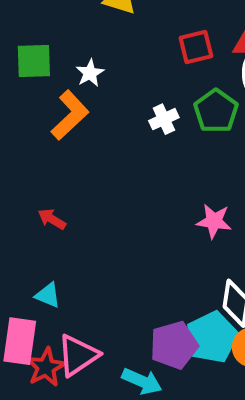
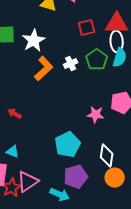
white star: (90, 73) -> (34, 41), size x1.6
orange L-shape: (70, 115) -> (44, 69), moved
cyan pentagon: (212, 337) -> (68, 145), moved

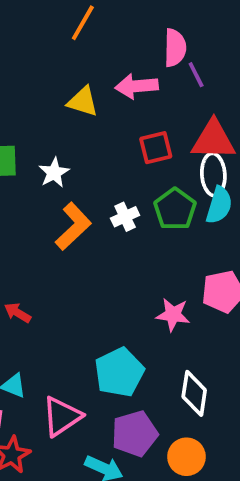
white star: (34, 41) -> (54, 173), size x0.7
orange circle: (115, 178) -> (186, 457), moved
pink triangle: (28, 182) -> (62, 416), moved

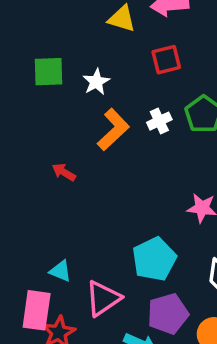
red square: (156, 148) -> (166, 60), moved
red arrow: (18, 313) -> (64, 172), moved

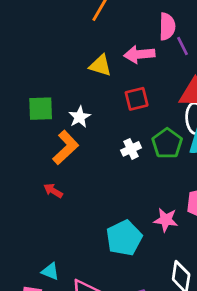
orange L-shape: (113, 130) -> (66, 148), moved
cyan pentagon: (154, 259) -> (124, 238), moved

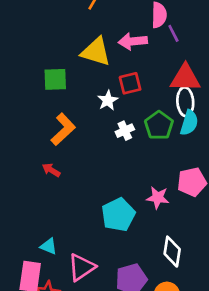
yellow triangle: (100, 65) -> (96, 52), size x1.4
green square: (41, 109) -> (55, 79), moved
white star: (80, 117) -> (108, 100), moved

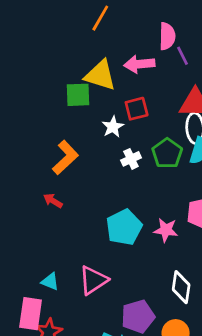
green square: (55, 79) -> (78, 95), moved
cyan pentagon: (118, 215) -> (124, 227), moved
pink triangle: (81, 267) -> (93, 280), moved

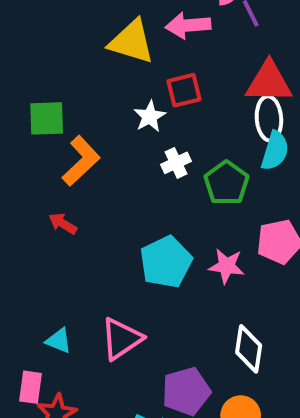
green square: (78, 95) -> (47, 118), moved
green pentagon: (167, 153) -> (226, 183), moved
pink rectangle: (31, 314) -> (30, 387), size x0.7

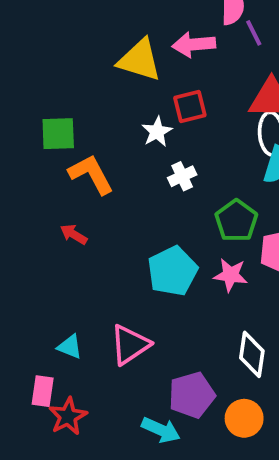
orange L-shape: (81, 161) -> (91, 174), turned -75
green pentagon: (226, 183) -> (236, 221), moved

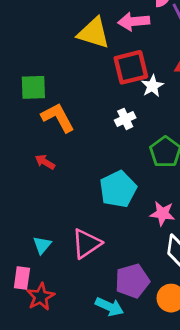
red square: (190, 106) -> (131, 67), size x1.4
white star: (157, 132) -> (152, 86), moved
pink star: (231, 275) -> (162, 214), moved
cyan triangle: (70, 347) -> (42, 245), turned 48

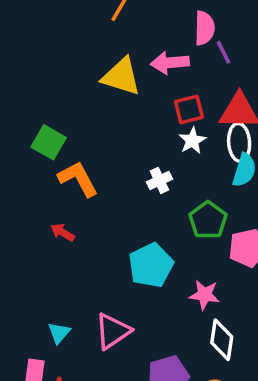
red square: (131, 67) -> (189, 109), moved, size x0.7
green square: (33, 87) -> (49, 142), turned 32

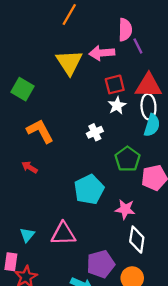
yellow triangle: (121, 77) -> (69, 62), turned 40
green square: (49, 142) -> (23, 89), moved
pink triangle: (113, 331) -> (63, 234), turned 32

